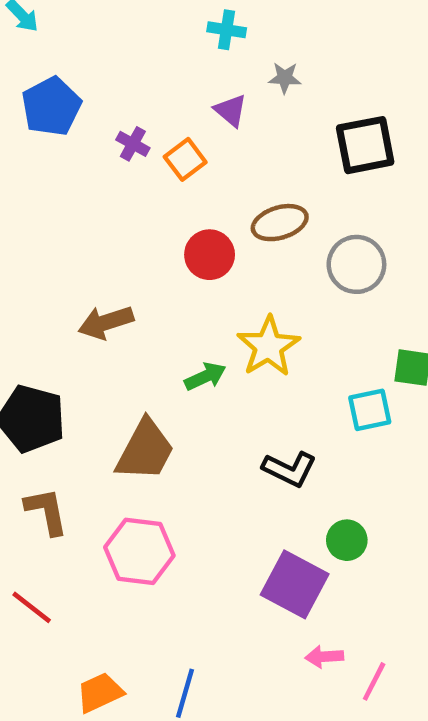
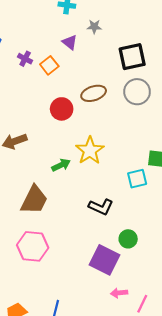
gray circle: (356, 264) -> (137, 92), moved

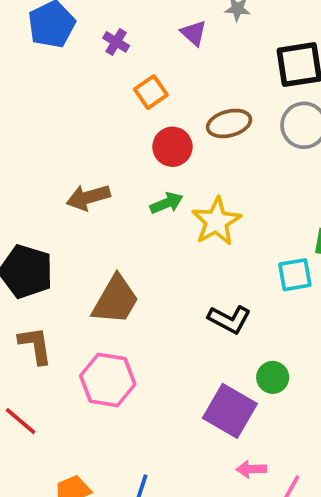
purple cross: (25, 59) -> (116, 42), moved
orange square: (49, 65) -> (151, 92), moved
green arrow: (61, 165) -> (167, 203), moved

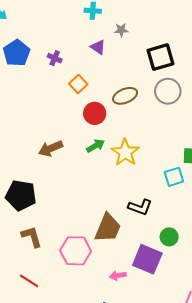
brown trapezoid: (115, 300) -> (108, 228), moved
pink arrow: (251, 469) -> (118, 276), moved

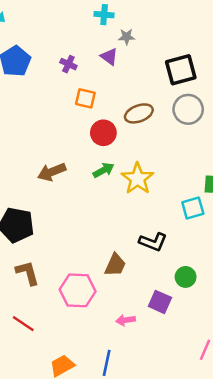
gray star: (121, 30) -> (127, 37), moved
purple cross: (55, 58) -> (68, 64), moved
orange square: (78, 84) -> (85, 98), turned -36
brown trapezoid: (108, 228) -> (115, 265), size x0.7
purple square: (147, 259) -> (160, 302), size x0.7

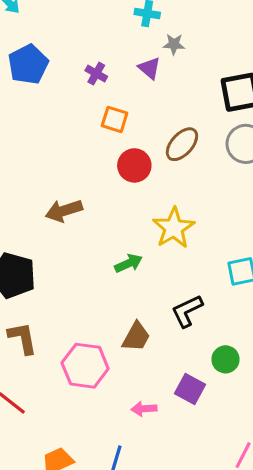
brown ellipse: (139, 113) -> (182, 144), turned -32
green arrow: (103, 170) -> (129, 263), moved
black L-shape: (153, 242) -> (187, 311), turned 128

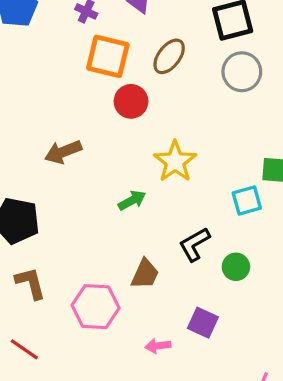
orange square: (115, 119) -> (108, 56), size x1.6
brown ellipse: (182, 144) -> (169, 56), moved
green circle: (225, 359) -> (236, 267), moved

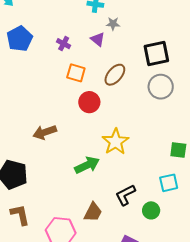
orange square: (108, 56) -> (76, 73), size x0.7
green arrow: (132, 200) -> (87, 165), size x1.4
cyan square: (247, 200) -> (169, 183), moved

